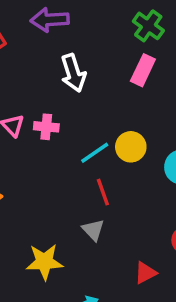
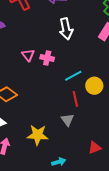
yellow circle: (131, 147) -> (94, 86), moved

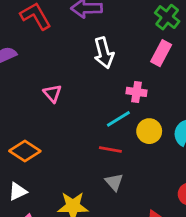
pink cross: (47, 58) -> (137, 92), moved
red line: (75, 99) -> (110, 149), moved, turned -63

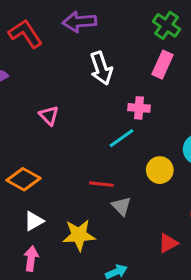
yellow circle: (149, 131) -> (160, 170), moved
red line: (110, 149) -> (101, 184), moved
white triangle: (18, 191) -> (34, 221), moved

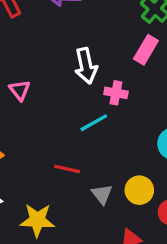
white arrow: (101, 68) -> (86, 66), moved
yellow circle: (160, 170) -> (139, 190), moved
gray triangle: (121, 206) -> (102, 194), moved

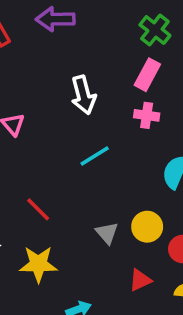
pink cross: (116, 93) -> (147, 115), moved
red line: (67, 169) -> (38, 209), moved, turned 35

